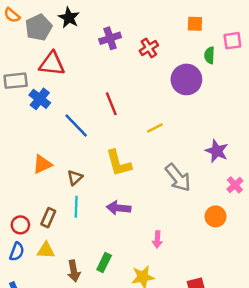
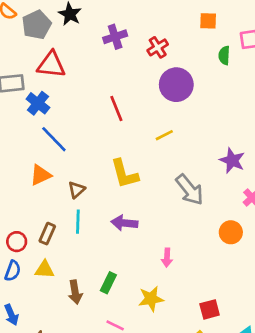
purple circle: (186, 79) -> (176, 85), moved
blue line: (76, 126) -> (54, 139), moved

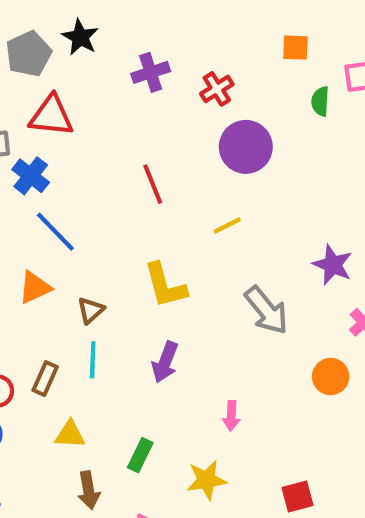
purple arrow: (124, 223) -> (165, 362), turned -75
yellow triangle: (45, 270) -> (70, 434), moved
brown arrow: (75, 292) -> (89, 490), moved

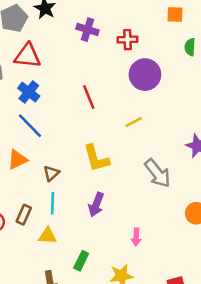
purple cross: (151, 72) -> (87, 30), turned 35
red cross: (217, 89) -> (127, 40), turned 30
blue cross: (31, 176) -> (29, 92), moved
yellow triangle: (70, 434) -> (47, 236), moved

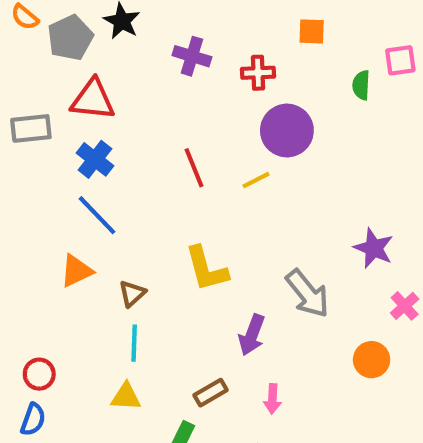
orange square: (175, 15) -> (312, 31), moved
yellow line: (134, 122) -> (256, 180), moved
purple arrow: (96, 205) -> (252, 335), moved
brown rectangle: (24, 215) -> (211, 393), moved, turned 36

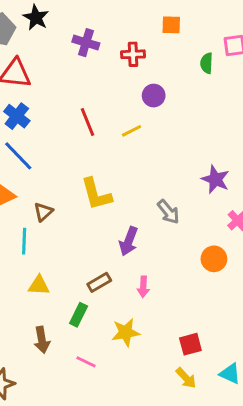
purple circle: (287, 131) -> (154, 96), size x0.6
gray arrow: (308, 294) -> (168, 212), size x0.7
cyan line: (134, 343) -> (24, 241), moved

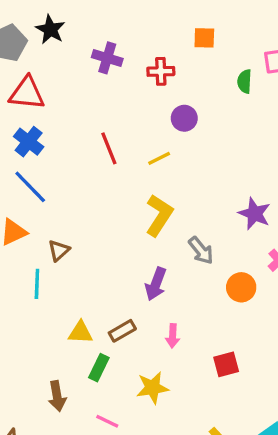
yellow L-shape: (96, 194) -> (159, 215), moved, turned -132
orange circle: (214, 259) -> (241, 287), moved
yellow triangle: (39, 285) -> (80, 333), moved
red square: (190, 344) -> (226, 364), moved

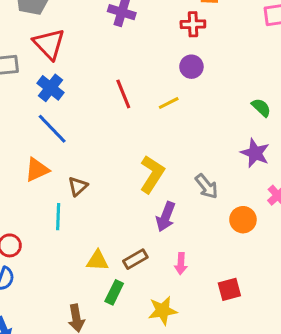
red cross: (161, 71) -> (193, 24), moved
green semicircle: (245, 81) -> (261, 108), moved, turned 130
red triangle: (27, 93) -> (49, 44), turned 40
yellow L-shape: (159, 215) -> (152, 174), moved

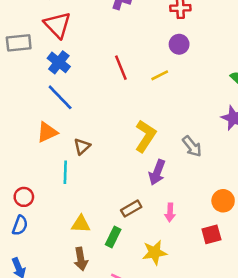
orange circle: (243, 220) -> (223, 201), moved
yellow triangle: (98, 261) -> (81, 224), moved

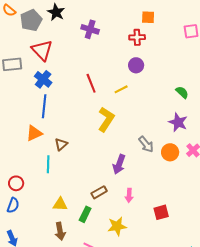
blue line: (60, 97) -> (44, 106), turned 50
yellow L-shape: (145, 136) -> (106, 119), moved
orange circle: (223, 201) -> (170, 152), moved

